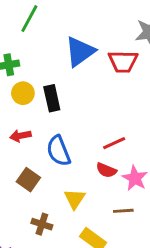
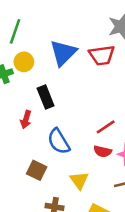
yellow circle: (23, 93) -> (24, 62), moved
red arrow: (20, 136) -> (26, 119), moved, turned -54

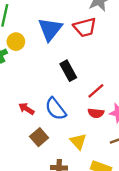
black rectangle: (46, 97) -> (68, 71), moved
red arrow: (26, 119) -> (26, 109), moved, turned 112
brown square: (37, 170) -> (39, 137), turned 30

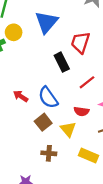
red trapezoid: (85, 27) -> (80, 42), moved, turned 120
red semicircle: (96, 113) -> (81, 111), moved
brown square: (39, 137) -> (43, 122), moved

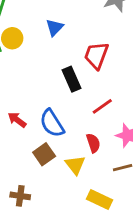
blue triangle: (46, 22) -> (55, 27), size x0.6
red semicircle: (81, 111) -> (93, 143), turned -120
brown cross: (49, 153) -> (20, 196), moved

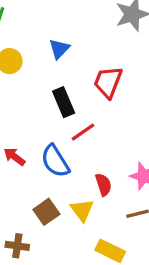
black rectangle: (71, 79) -> (64, 102), moved
red line: (102, 106) -> (83, 132), moved
brown square: (44, 154) -> (46, 212), moved

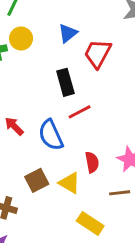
red trapezoid: (108, 82) -> (98, 53), moved
yellow triangle: (82, 210) -> (69, 183), turned -30

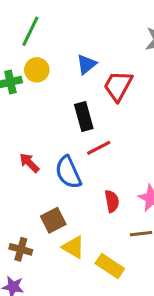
yellow triangle: (69, 183) -> (73, 247), moved

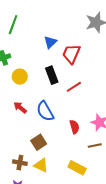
yellow circle: (37, 70) -> (20, 77), moved
red line: (99, 148) -> (74, 87), moved
yellow triangle: (73, 247) -> (41, 165), moved

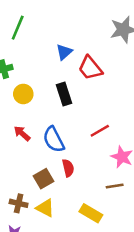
red trapezoid: (71, 54) -> (90, 68), turned -65
red line: (74, 87) -> (100, 131), moved
red semicircle: (74, 127) -> (68, 168), moved

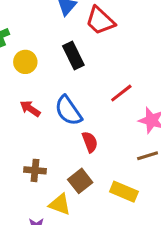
brown square: (44, 179) -> (80, 181), moved
brown cross: (19, 203) -> (35, 170), moved
yellow triangle: (45, 208) -> (60, 204), moved

